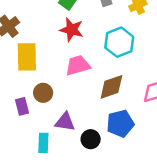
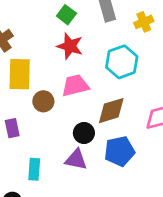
brown circle: (43, 93) -> (43, 101), moved
purple triangle: (65, 122) -> (76, 160), moved
black circle: (91, 139) -> (84, 133), moved

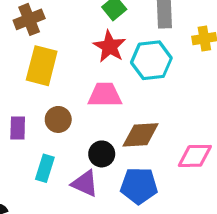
cyan hexagon: (122, 62) -> (151, 60), moved
brown circle: (43, 101) -> (58, 119), moved
cyan rectangle: (34, 169) -> (45, 168), moved

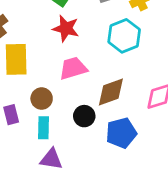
cyan hexagon: (151, 60) -> (124, 36), moved
cyan rectangle: (45, 168) -> (44, 128), moved
purple triangle: (85, 183) -> (51, 159), moved

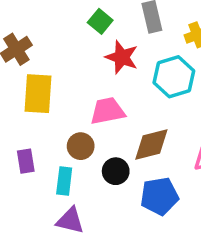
red star: (66, 28) -> (122, 57), moved
brown circle: (42, 99) -> (81, 146), moved

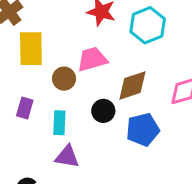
brown circle: (81, 146) -> (64, 79), moved
purple rectangle: (26, 161) -> (25, 108), turned 30

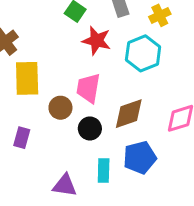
pink trapezoid: (92, 59) -> (88, 88), turned -64
black circle: (103, 111) -> (90, 128), moved
cyan rectangle: (59, 123) -> (104, 171), moved

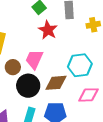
cyan hexagon: (143, 53) -> (80, 65), moved
black circle: (90, 128) -> (28, 86), size x1.5

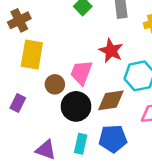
red star: (48, 30) -> (111, 51), moved

